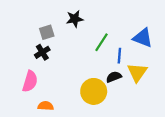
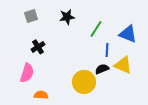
gray square: (47, 32) -> (31, 16), moved
green line: (101, 42) -> (96, 29), moved
yellow triangle: (137, 72) -> (123, 65), turned -42

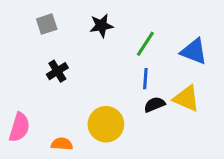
blue line: (107, 50) -> (145, 79), moved
pink semicircle: (27, 73) -> (19, 127), moved
yellow circle: (84, 82) -> (106, 124), moved

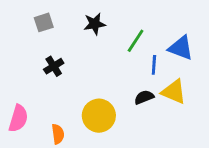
blue line: (145, 79) -> (154, 65), moved
orange semicircle: (62, 144) -> (58, 134), turned 78

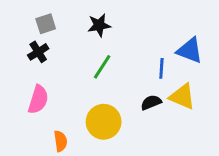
green line: (136, 41) -> (102, 67), moved
black cross: (54, 66) -> (38, 52), moved
pink semicircle: (18, 118) -> (38, 99), moved

